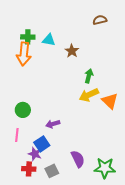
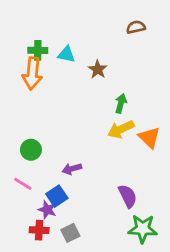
pink line: (17, 135) -> (23, 184), turned -64
purple semicircle: (78, 159) -> (128, 196), moved

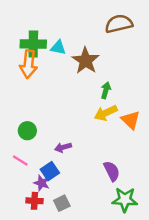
brown semicircle: (136, 27) -> (119, 24), size x1.6
green cross: (38, 50) -> (33, 44), size x1.5
brown star: (98, 69) -> (86, 61), size x1.6

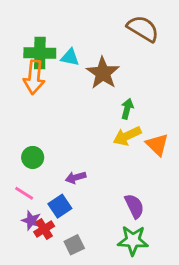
brown semicircle: (119, 24) -> (143, 29), turned 44
purple star: (42, 183) -> (31, 220), moved
green star: (125, 200) -> (133, 240), moved
red cross: (34, 201) -> (44, 229), moved, turned -35

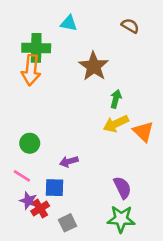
brown semicircle: (143, 29) -> (130, 26), size x0.6
cyan triangle: (70, 57) -> (69, 23), moved
blue square: (60, 206) -> (54, 188), turned 36

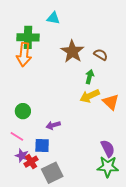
brown semicircle: (130, 26) -> (101, 55), moved
purple semicircle: (122, 188) -> (108, 148), moved
green star: (121, 219) -> (108, 167), moved
gray square: (68, 223) -> (52, 173), size x1.5

